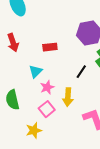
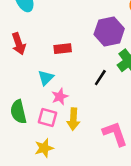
yellow arrow: (68, 97) -> (73, 119), moved
pink square: (47, 109) -> (48, 117), moved, turned -35

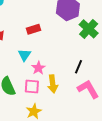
black line: (100, 78) -> (78, 67), moved

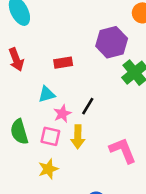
cyan triangle: (24, 55) -> (47, 94), turned 32
black line: (78, 67) -> (88, 106), moved

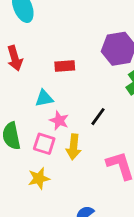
black line: (88, 106) -> (98, 117), moved
pink star: (62, 114) -> (59, 121), turned -30

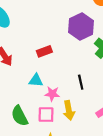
cyan triangle: (44, 98) -> (36, 80), turned 32
black line: (98, 117) -> (81, 82), turned -32

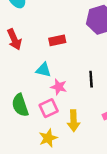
yellow arrow: (69, 110) -> (74, 121), moved
pink square: (46, 115) -> (49, 108), turned -35

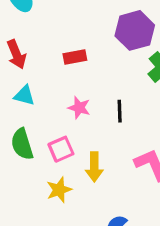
cyan triangle: (44, 70) -> (24, 95), moved
pink star: (59, 87) -> (79, 108), moved

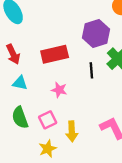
red rectangle: (75, 57) -> (55, 54), size x1.6
black line: (120, 111) -> (91, 70), moved

